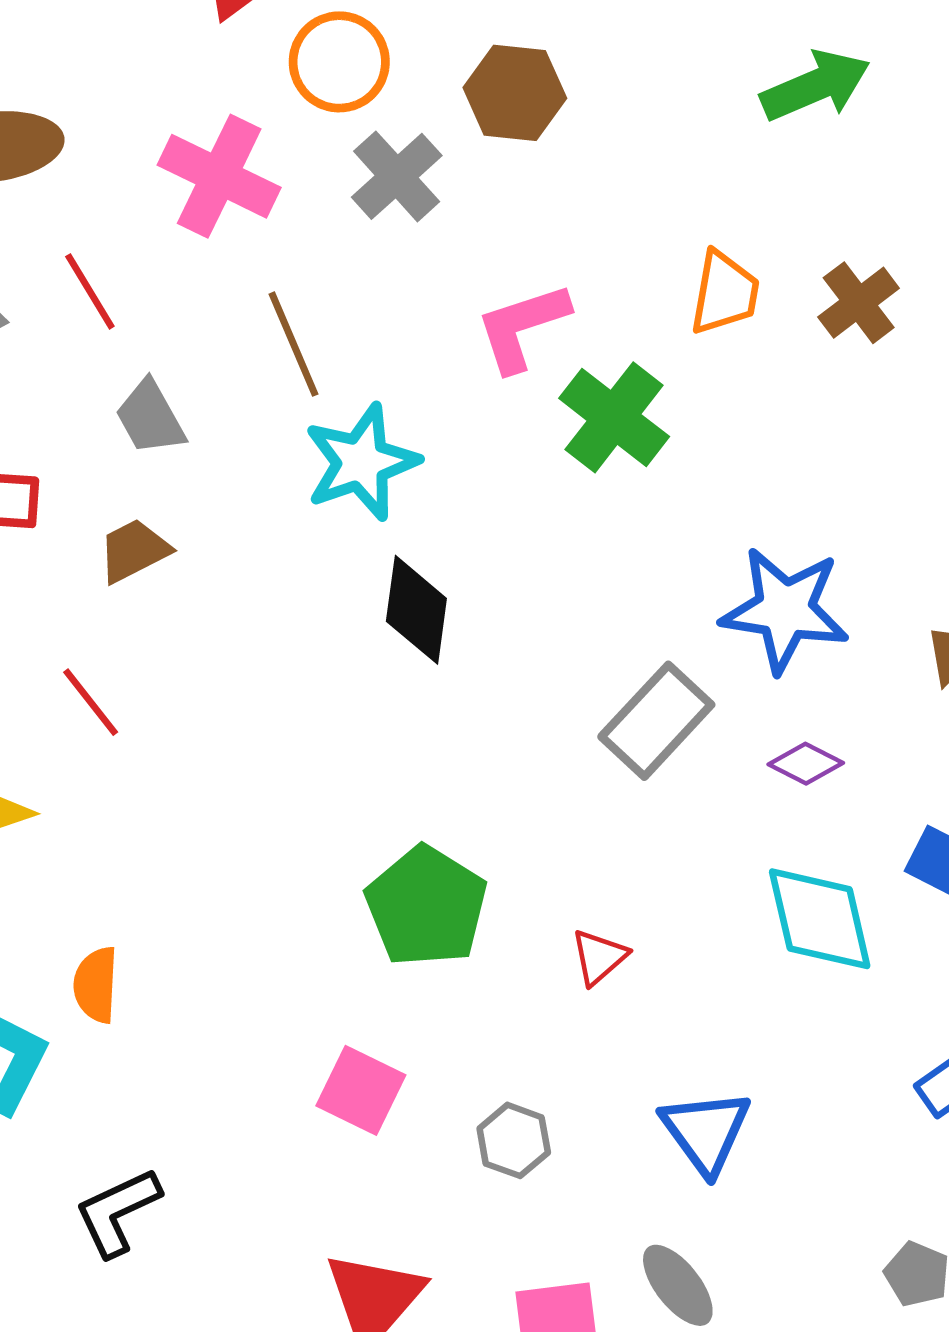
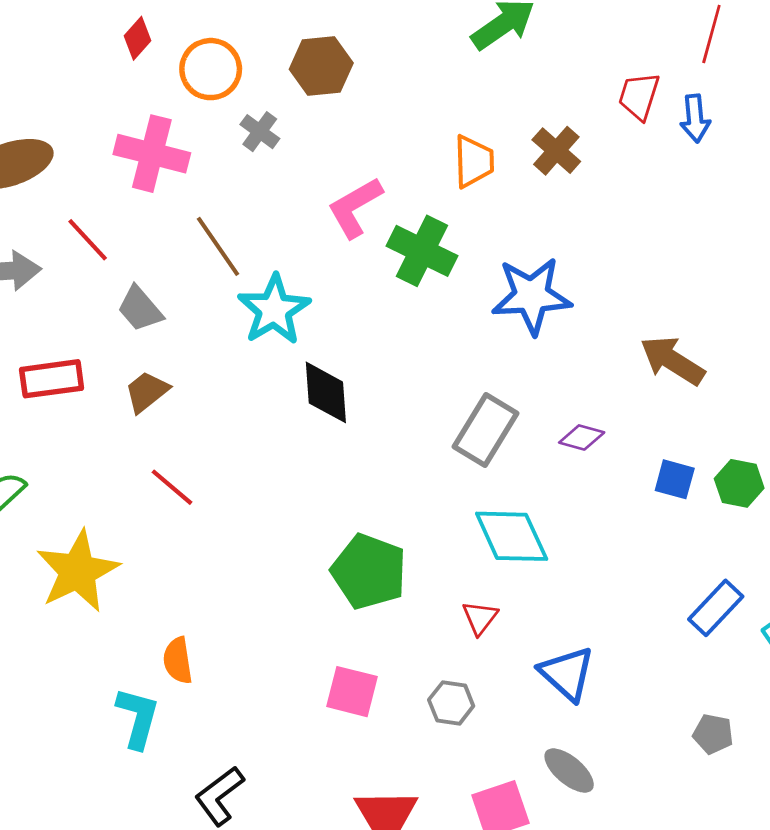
gray cross: (397, 176) -> (260, 132), size x0.7
blue star: (785, 610) -> (532, 296), moved
red line: (91, 702) -> (172, 487), moved
cyan diamond: (820, 919) -> (512, 536), moved
red triangle: (599, 957) -> (480, 618), moved

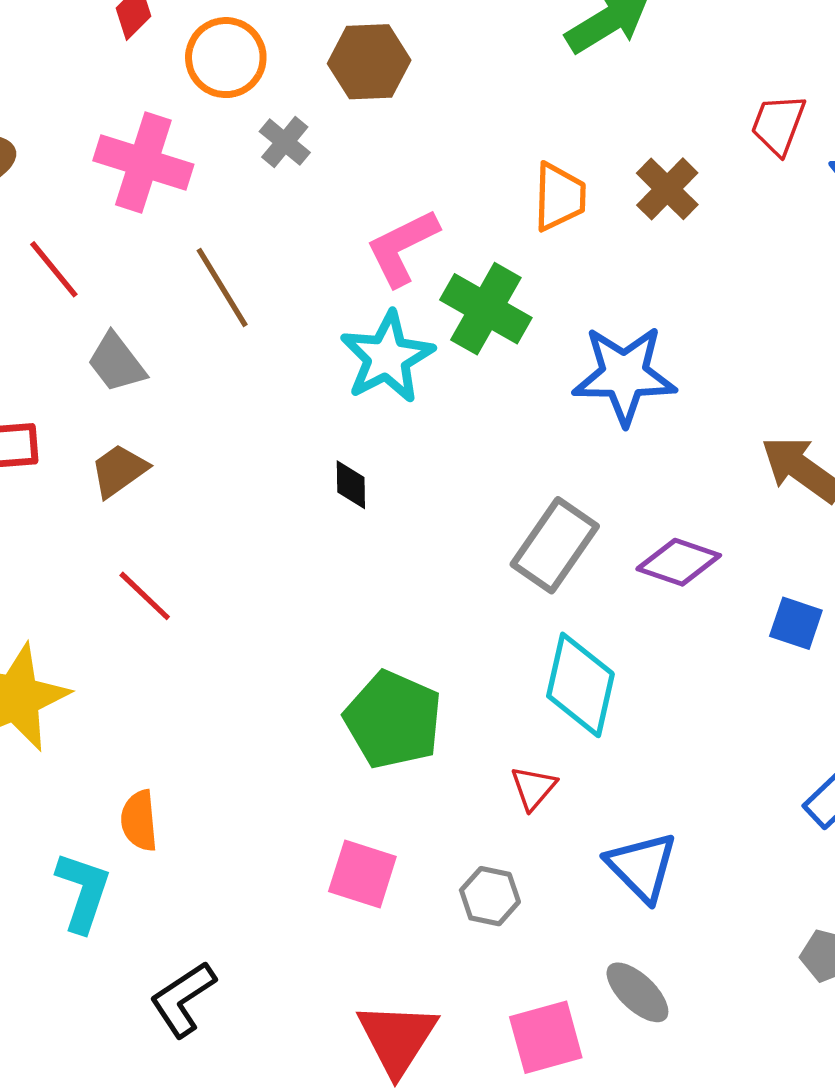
cyan star: (274, 310) -> (387, 357), moved
black diamond: (326, 392) -> (351, 485), size x0.6
purple diamond: (582, 437) -> (679, 562), size x1.4
cyan diamond: (512, 536) -> (580, 685), turned 34

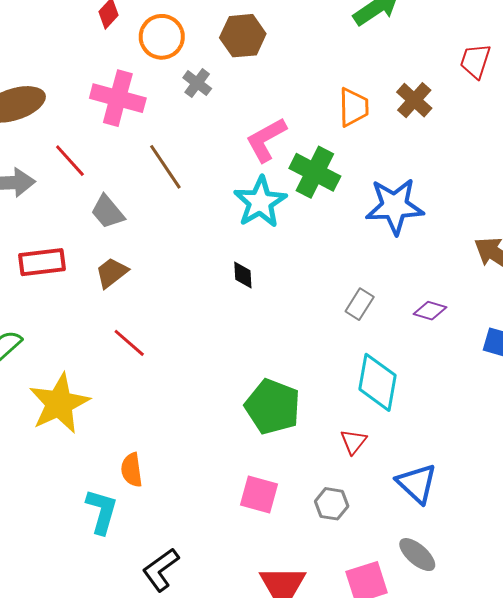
gray rectangle: (555, 545) -> (360, 304), size x0.6
purple diamond: (679, 562) -> (430, 311), size x0.7

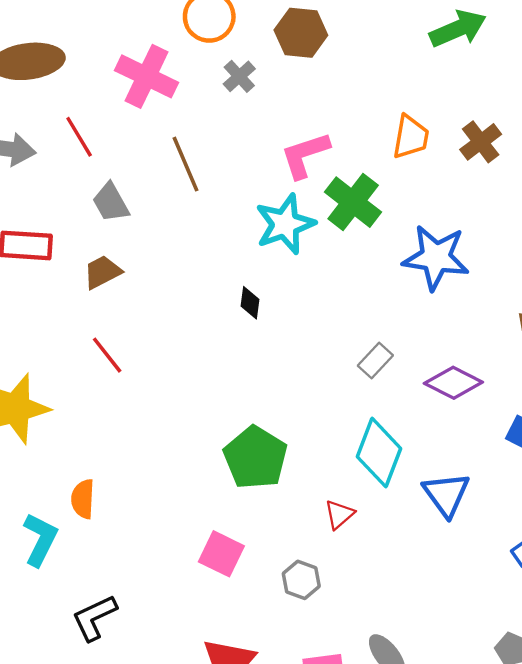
purple diamond: (430, 311) -> (453, 383), size x1.5
blue triangle: (417, 483) -> (446, 494), moved

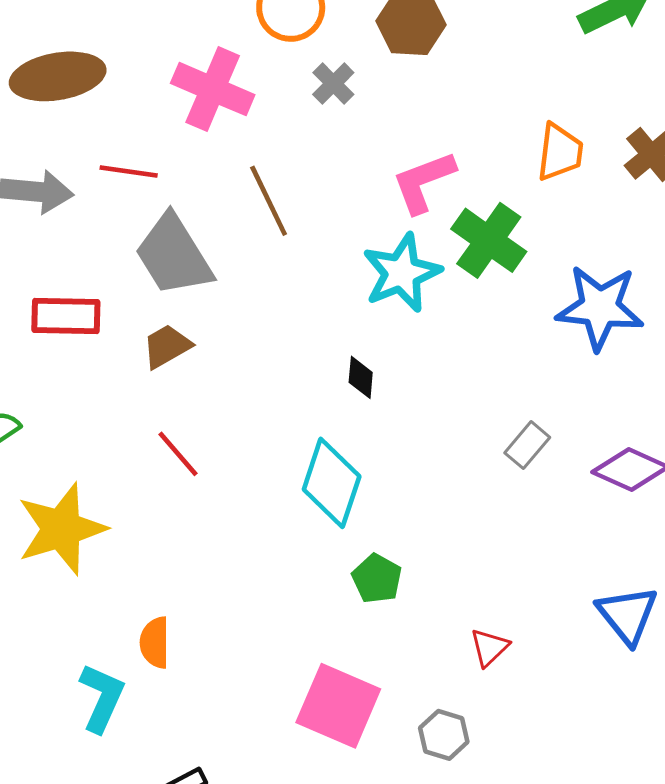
red line: (79, 137) -> (129, 172), turned -48
gray trapezoid: (111, 203) -> (174, 255), size x1.6
cyan diamond: (379, 453) -> (332, 483), moved
green pentagon: (255, 458) -> (377, 579), size x0.6
pink square: (221, 554) -> (338, 706), size x1.4

